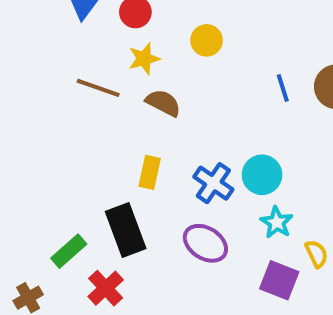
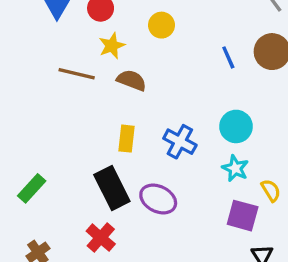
cyan circle: (262, 175) -> (236, 126), moved
purple ellipse: (205, 243) -> (158, 199), moved
green rectangle: (69, 251) -> (32, 188), moved

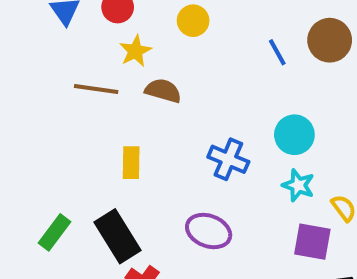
yellow rectangle: (127, 139) -> (131, 163), moved
black rectangle: (112, 188) -> (117, 236), moved

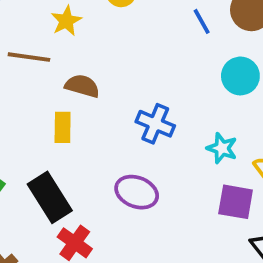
brown semicircle: (163, 91) -> (82, 86), moved
cyan circle: (294, 135) -> (240, 76), moved

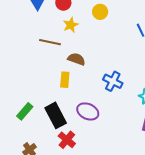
purple ellipse: (137, 192) -> (88, 111), moved

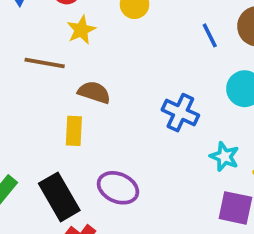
blue cross: (113, 81) -> (180, 113), moved

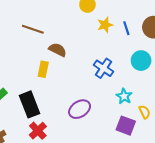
yellow star: (81, 30) -> (105, 25), moved
purple ellipse: (118, 188) -> (80, 109), moved, turned -65

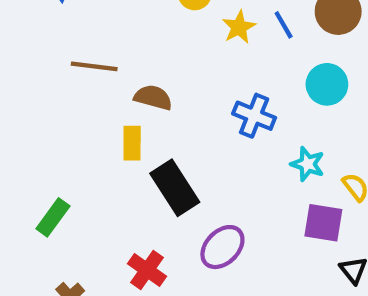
black rectangle: (29, 104) -> (175, 188), moved
purple ellipse: (80, 109) -> (222, 247), moved

